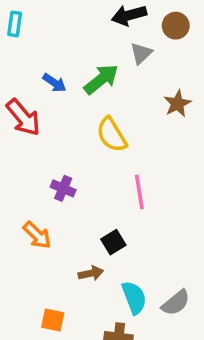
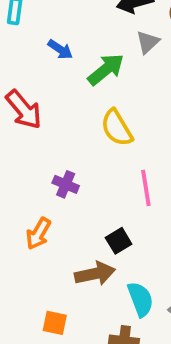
blue arrow: (54, 83) -> (60, 49), moved
orange arrow: (37, 235) -> (38, 234), turned 76
brown arrow: (91, 273) -> (95, 274), size x1.5

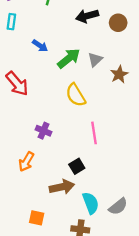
gray triangle: (148, 42) -> (95, 59), moved

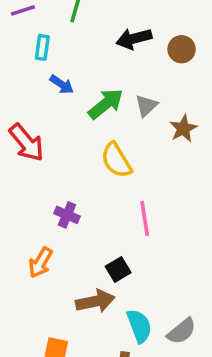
cyan rectangle: (11, 22) -> (42, 47), moved

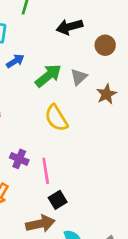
brown circle: (182, 49) -> (105, 45), moved
blue arrow: (62, 84) -> (15, 61), turned -66
pink line: (145, 218) -> (46, 171), moved

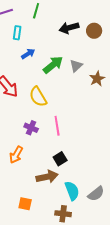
brown circle: (105, 45) -> (94, 31), moved
yellow semicircle: (56, 118) -> (38, 97), moved
pink line: (46, 171) -> (57, 126), moved

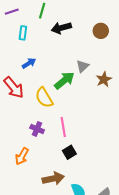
black arrow: (69, 28) -> (61, 28), moved
blue arrow: (28, 54) -> (29, 63), moved
green arrow: (53, 65) -> (64, 80), moved
black square: (60, 159) -> (69, 152), moved

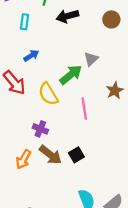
brown star: (104, 79) -> (115, 91), moved
pink line: (63, 127) -> (84, 109), moved
brown arrow: (53, 179) -> (50, 155), moved, turned 50

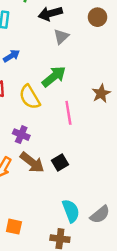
gray triangle: (91, 59) -> (61, 37), moved

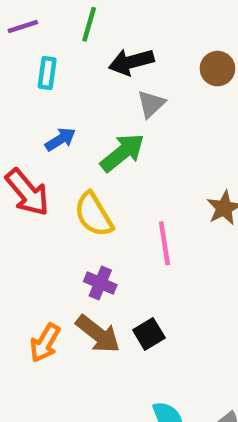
green arrow: (54, 76) -> (122, 153), moved
purple cross: (21, 135) -> (100, 283), moved

